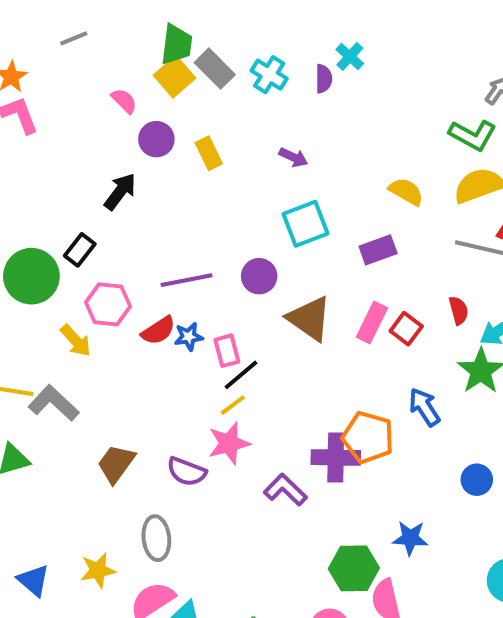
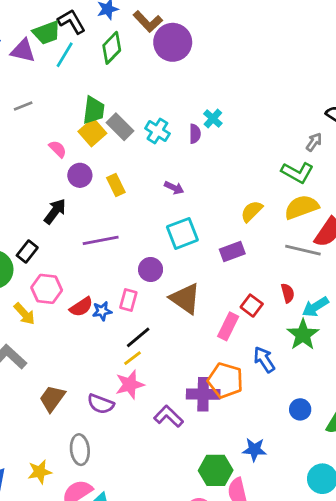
yellow semicircle: (406, 192) -> (252, 211), turned -75
purple line: (187, 280) -> (101, 240), moved
pink rectangle: (372, 323) -> (228, 326), moved
pink rectangle: (227, 351) -> (128, 300), moved, turned 30

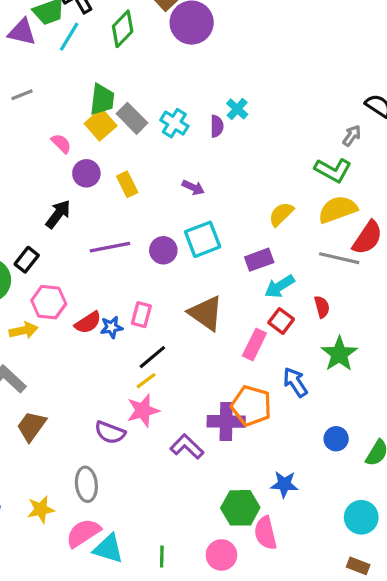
purple circle: (151, 270) -> (163, 250), moved
cyan arrow: (315, 307) -> (280, 286), moved
yellow arrow: (24, 314) -> (24, 330), turned -60
brown trapezoid: (52, 398) -> (31, 426), moved

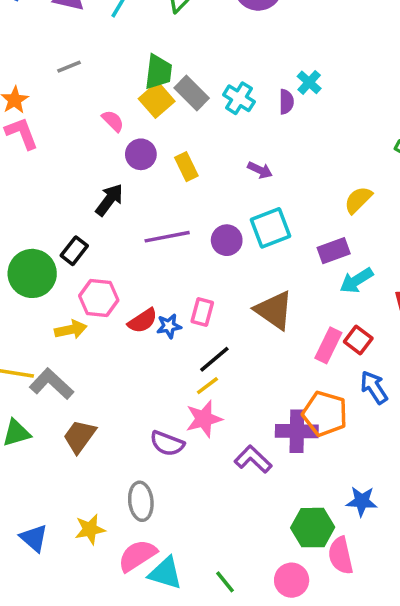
red square: (281, 321) -> (358, 340), moved
green line: (162, 557) -> (225, 582), turned -40

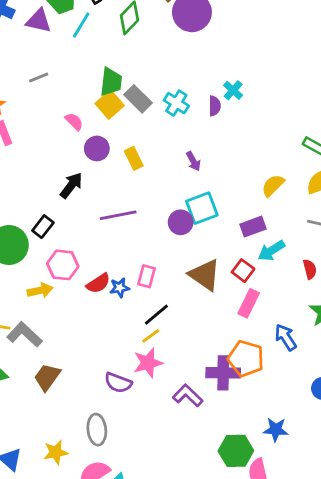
purple arrow: (260, 170) -> (193, 161), turned 36
purple circle: (227, 240) -> (181, 222), moved
red square: (358, 340) -> (243, 271), moved

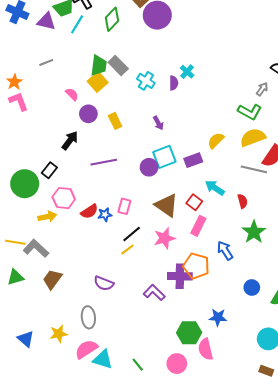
gray rectangle: (138, 99) -> (118, 65), moved
purple rectangle: (253, 227) -> (193, 160), moved
cyan arrow: (271, 251) -> (215, 188), turned 66
pink star: (148, 363) -> (164, 238), moved

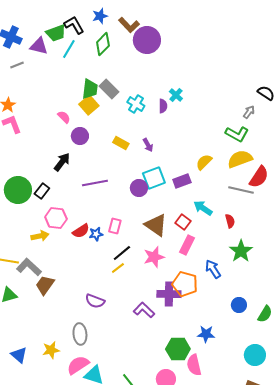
gray line: (46, 62) -> (17, 65), moved
yellow rectangle: (115, 121) -> (121, 143), moved, turned -35
green circle: (25, 184) -> (18, 190), moved
brown trapezoid: (52, 279) -> (45, 285), moved

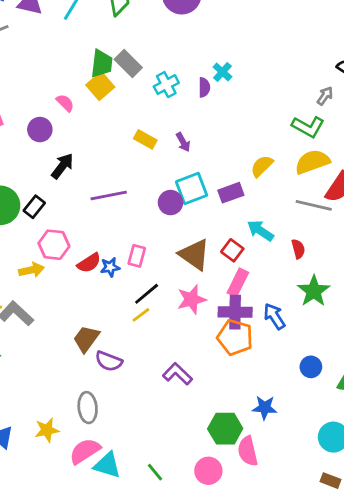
cyan cross: (136, 104) -> (166, 85), turned 30
purple circle: (80, 136) -> (40, 130), moved
brown trapezoid: (45, 285) -> (86, 339), moved
purple cross: (169, 294) -> (235, 312), moved

